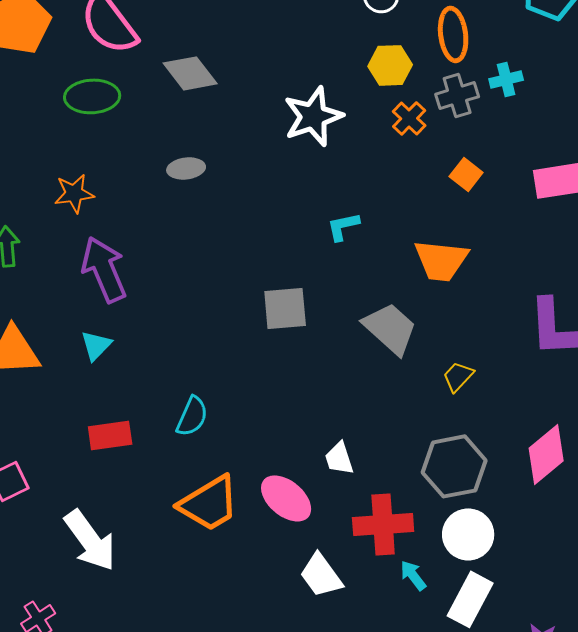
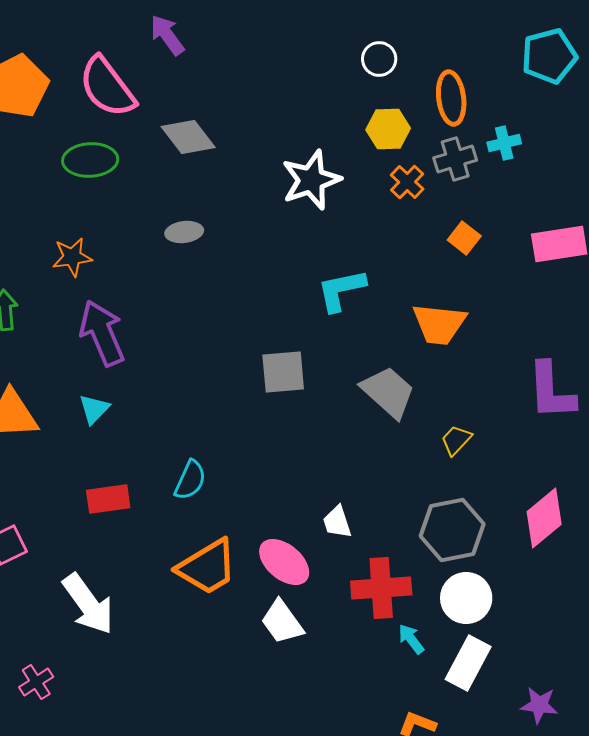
cyan L-shape: (343, 226) -> (341, 290), size x1.5
white trapezoid: (321, 575) -> (282, 622), moved

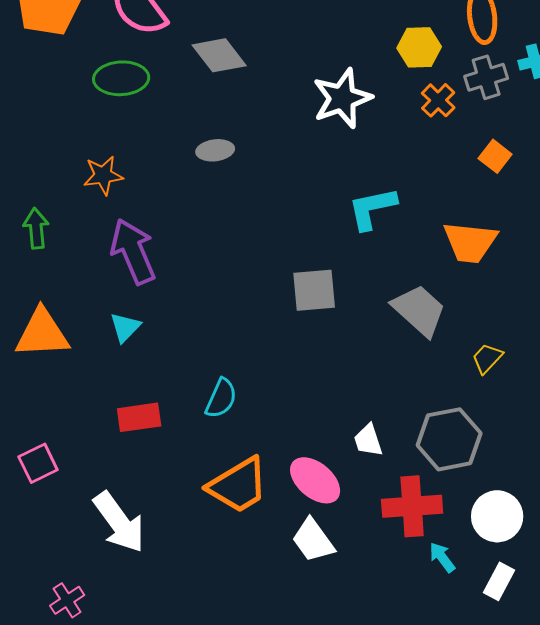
gray hexagon: (452, 530) -> (449, 439), moved
white rectangle: (468, 663) -> (499, 581), size x0.7

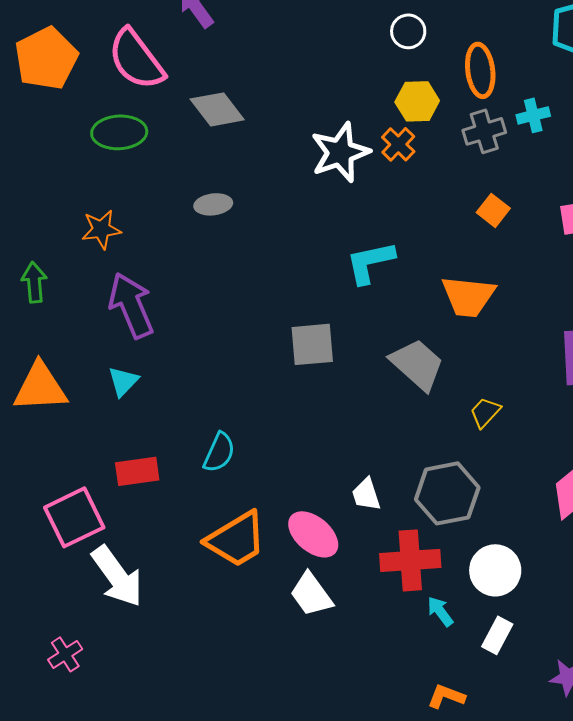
orange cross: (438, 100) -> (398, 144), moved
pink square: (38, 463) -> (74, 517), moved, size x1.5

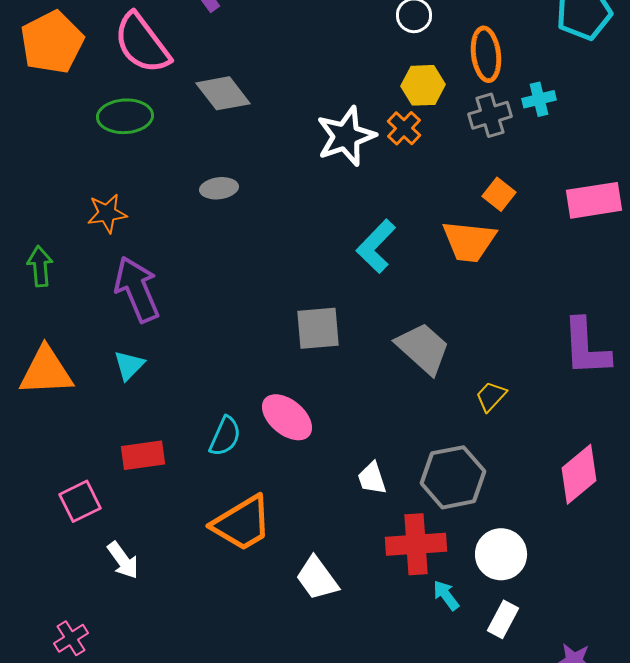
cyan L-shape: (370, 262) -> (376, 246), turned -34
orange trapezoid: (468, 296) -> (469, 241), moved
pink square: (74, 517) -> (80, 501), size x0.7
pink ellipse: (313, 534) -> (287, 417), moved
white arrow: (117, 576) -> (123, 560), size x0.6

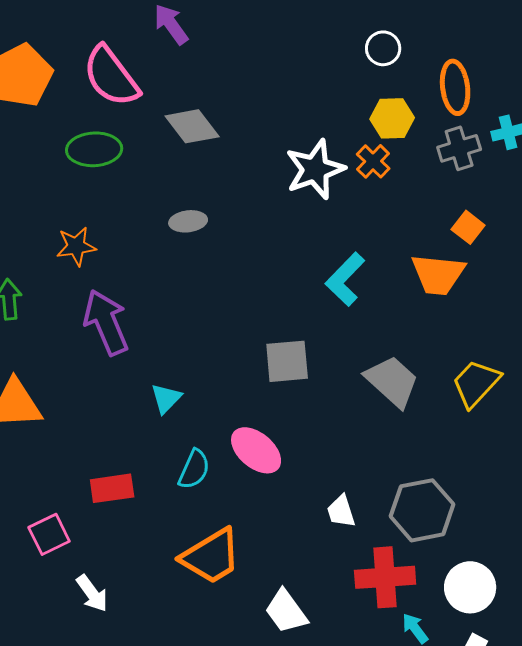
cyan triangle: (129, 365) -> (166, 398), moved
yellow trapezoid: (491, 396) -> (476, 383), moved, size x1.6

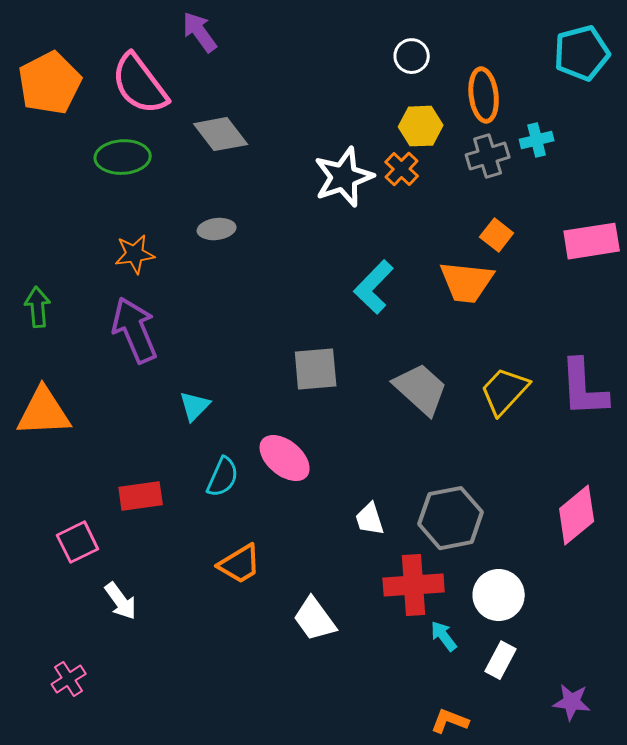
orange star: (76, 246) -> (135, 254), moved
orange trapezoid: (211, 556) -> (240, 564), size x0.7

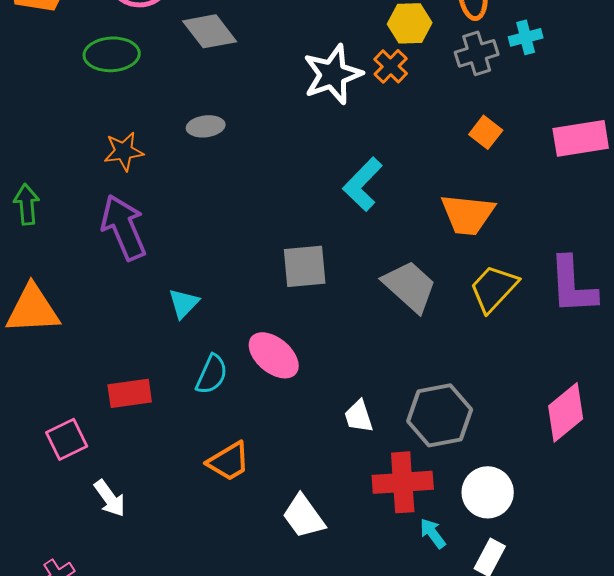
orange trapezoid: (467, 282) -> (468, 214), moved

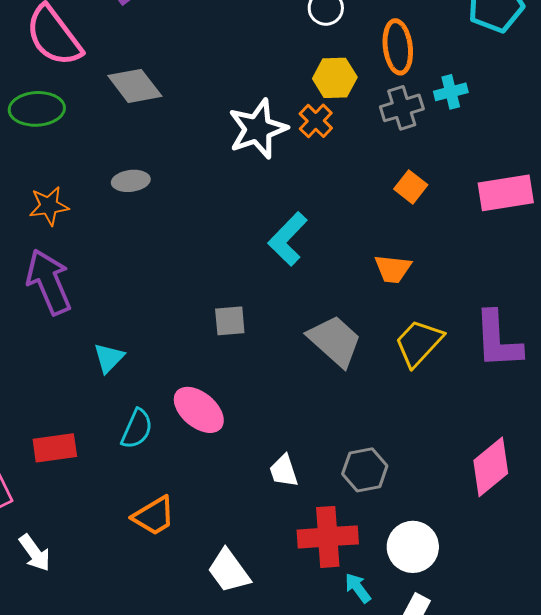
orange trapezoid: (468, 214) -> (393, 269), size x0.7
gray square: (305, 266) -> (230, 321), size x0.7
gray hexagon: (440, 415) -> (365, 470), size x0.7

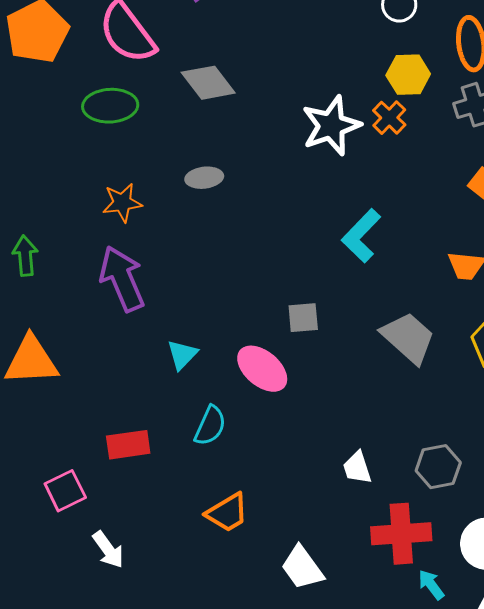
pink ellipse: (199, 410) -> (262, 369), moved

